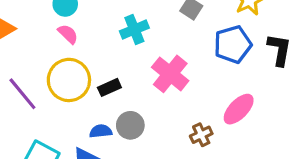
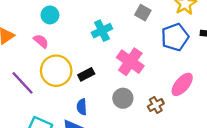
pink semicircle: (68, 34) -> (41, 41), moved
gray circle: (130, 125) -> (123, 98), moved
blue semicircle: (101, 131) -> (82, 107), turned -84

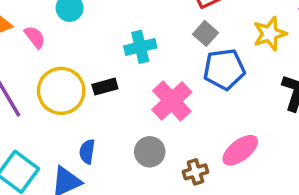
blue pentagon: (175, 37) -> (224, 69), moved
pink semicircle: (41, 41) -> (35, 37), moved
black rectangle: (86, 74) -> (105, 87), moved

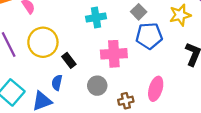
black rectangle: (105, 87) -> (69, 60), moved, turned 64
pink cross: (172, 101) -> (114, 54), turned 35
pink ellipse: (240, 150) -> (156, 89), turned -40

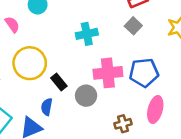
blue pentagon: (149, 36) -> (144, 73), moved
gray circle: (97, 86) -> (86, 96), moved

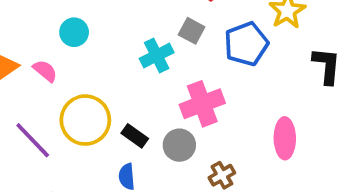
gray square: (133, 26) -> (192, 31), moved
blue pentagon: (144, 73) -> (246, 44), moved
brown cross: (123, 124) -> (222, 175), moved

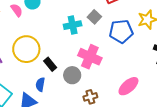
pink semicircle: (45, 71) -> (17, 10), moved
pink cross: (202, 104) -> (90, 57), turned 30
pink ellipse: (285, 138) -> (128, 86), turned 35

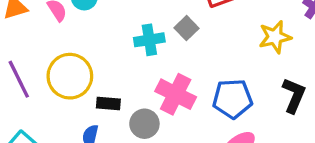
blue pentagon: (121, 31) -> (233, 99), moved
black rectangle: (50, 64) -> (108, 103), turned -48

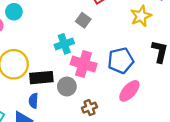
cyan cross: (149, 40) -> (64, 44), moved
black rectangle: (108, 103) -> (41, 78), size x1.5

